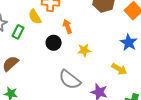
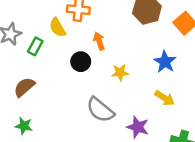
blue star: (129, 43) -> (165, 62), moved

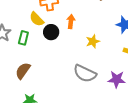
orange arrow: (99, 41) -> (71, 22), turned 40
black circle: (81, 62) -> (51, 32), moved

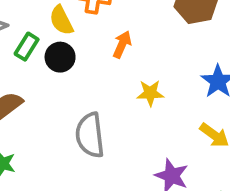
black circle: (51, 32) -> (60, 57), moved
gray semicircle: (85, 73) -> (90, 135), moved, turned 40

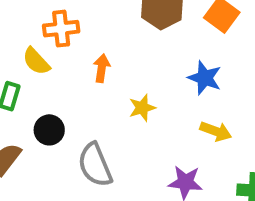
black circle: (60, 57) -> (49, 130), moved

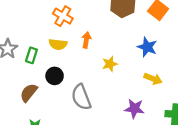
orange cross: (61, 29) -> (63, 16), turned 36
yellow semicircle: (36, 61) -> (58, 44), moved, turned -42

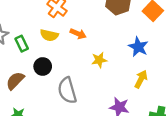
orange arrow: (86, 40) -> (78, 34), turned 98
green rectangle: (31, 55) -> (22, 44), turned -49
yellow arrow: (153, 79) -> (141, 79), turned -90

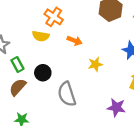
yellow semicircle: (49, 35) -> (41, 36), moved
green rectangle: (22, 44) -> (17, 64), moved

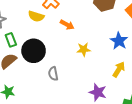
black circle: (43, 73) -> (34, 51), size x1.5
gray semicircle: (67, 94) -> (53, 74), size x0.6

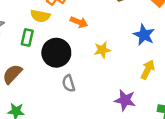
green rectangle: (11, 40) -> (27, 37), moved, turned 40
black circle: (34, 51) -> (56, 53), moved

